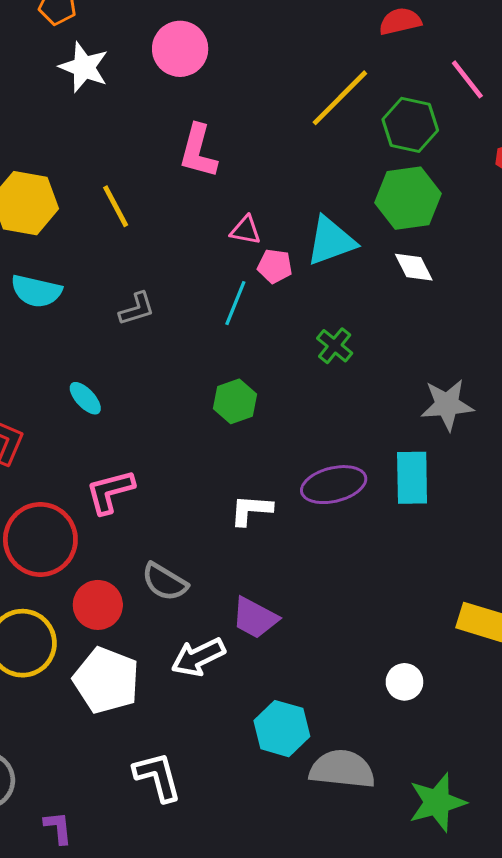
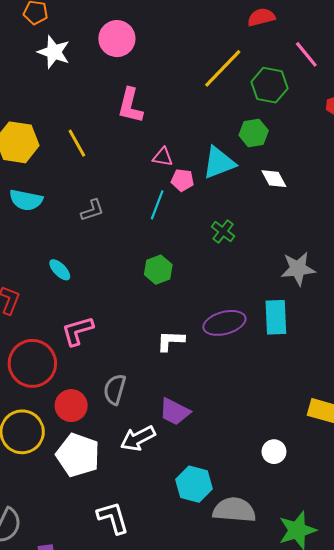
green hexagon: (408, 198) -> (254, 133), moved, size x0.7
gray semicircle: (165, 582) -> (115, 389), turned 76

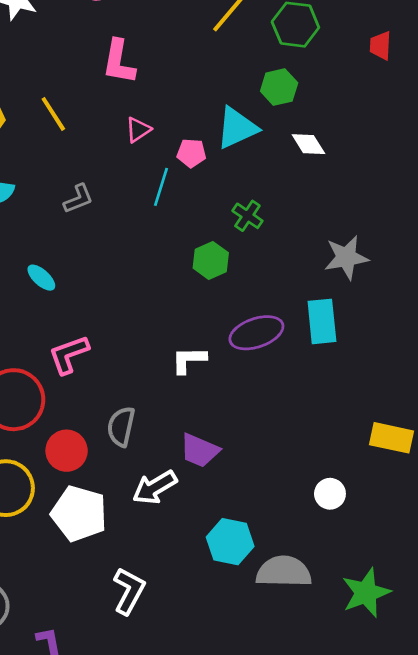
pink triangle: (163, 157) -> (138, 130), moved, turned -40
green hexagon: (158, 270) -> (211, 260), moved
white L-shape: (113, 518) -> (129, 591), turned 48

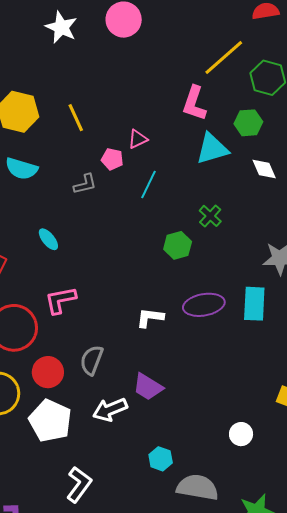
pink L-shape: (119, 62) -> (194, 103), moved
pink pentagon: (192, 153) -> (112, 159), moved
cyan hexagon: (230, 542) -> (161, 459), size x0.7

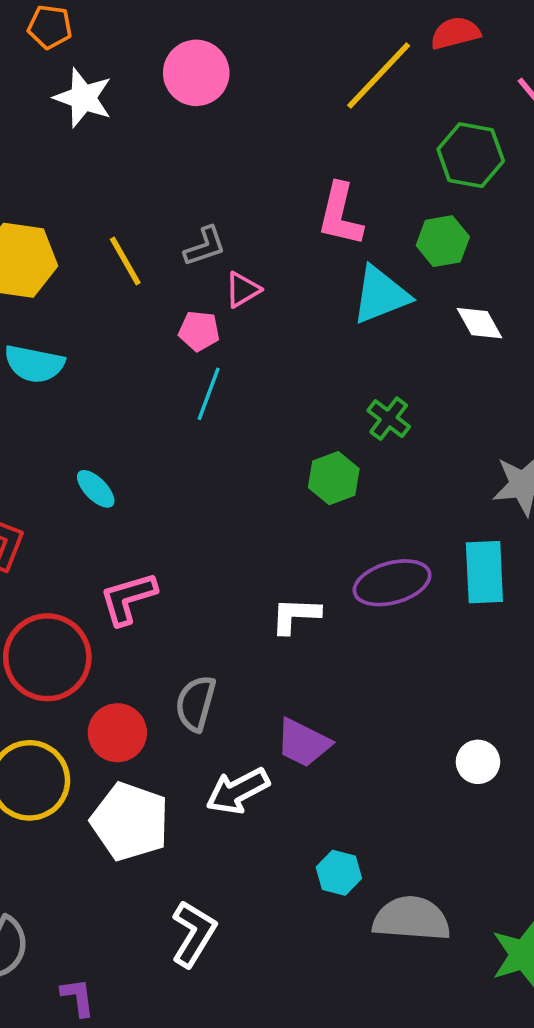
yellow line: (224, 57) -> (379, 75), moved
gray L-shape: (85, 184) -> (205, 246), moved
cyan line: (148, 185) -> (209, 394), moved
white circle: (241, 434) -> (478, 762), moved

